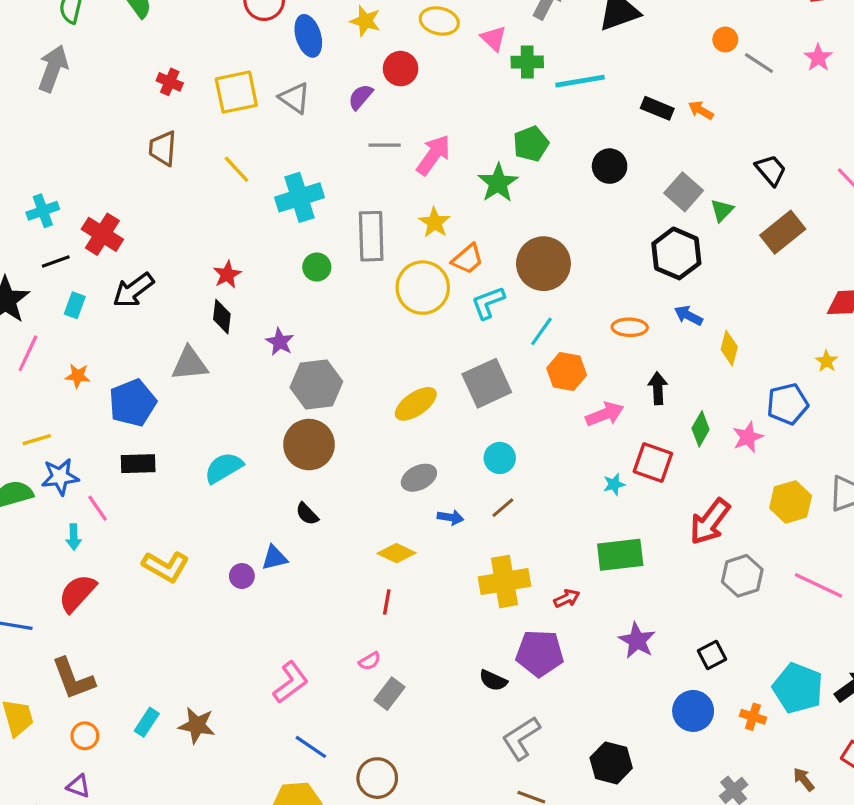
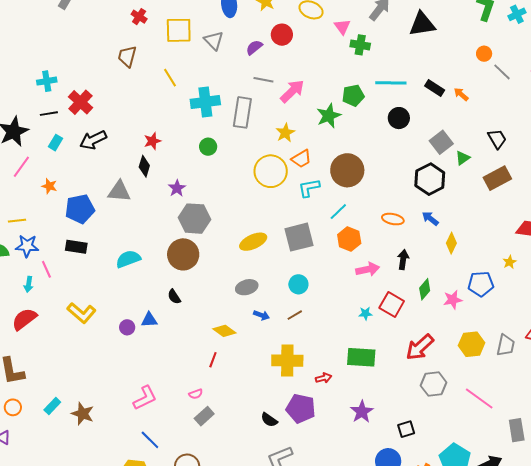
cyan line: (580, 81) -> (391, 83), moved
gray rectangle: (371, 236) -> (242, 112), moved

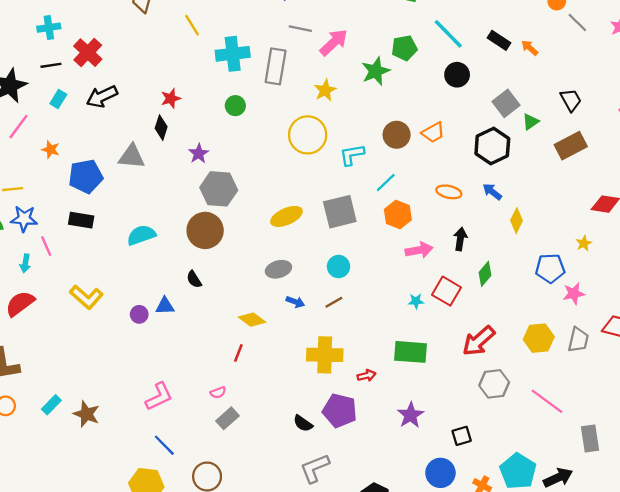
cyan line: (391, 83) -> (448, 34), turned 44
orange trapezoid: (301, 159) -> (433, 132), moved
brown circle: (347, 170) -> (397, 135), size x0.7
pink star: (453, 300) -> (574, 294), moved

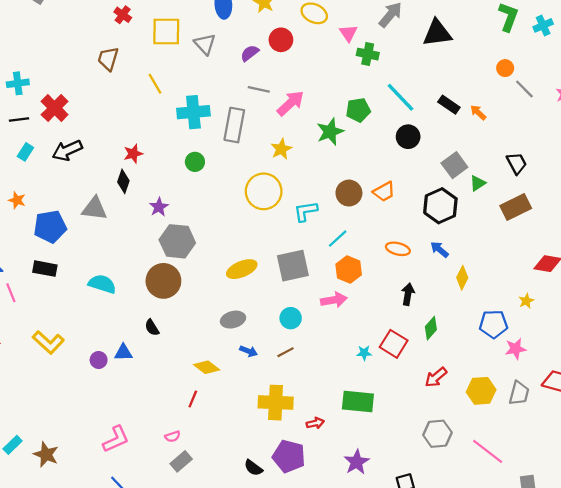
cyan semicircle: (141, 235) -> (102, 284), turned 36
pink arrow: (419, 250) -> (334, 300), moved
red arrow: (479, 341) -> (436, 377), moved, size x0.7

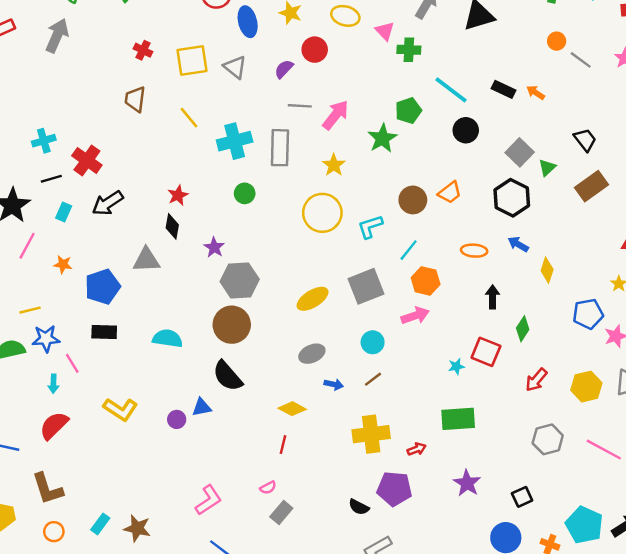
black semicircle: (152, 328) -> (227, 376), size x1.8

